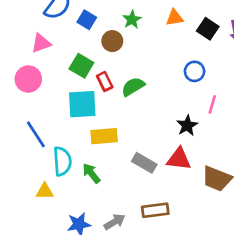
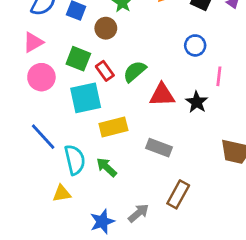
pink circle: (28, 79) -> (41, 77), moved
red triangle: (179, 159) -> (162, 95), moved
brown rectangle: (155, 210) -> (178, 194), turned -45

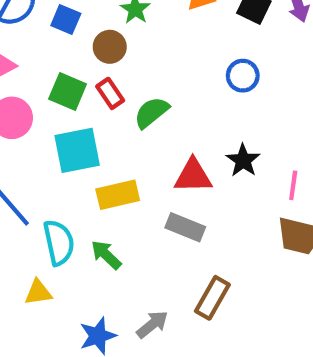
red rectangle: (105, 71) -> (110, 93), moved
pink line: (219, 76) -> (293, 185), moved
red triangle: (162, 95) -> (193, 176), moved

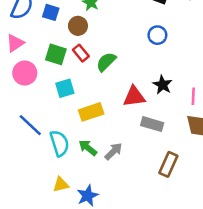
cyan square: (77, 150) -> (65, 88), size x0.7
gray rectangle: (185, 227) -> (152, 124), moved
yellow triangle: (38, 292) -> (61, 185), moved
brown rectangle: (212, 298) -> (168, 164), moved
gray arrow: (152, 324) -> (114, 151), moved

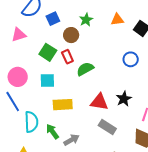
blue square: (51, 12) -> (53, 19), turned 32
pink circle: (25, 73) -> (18, 77), moved

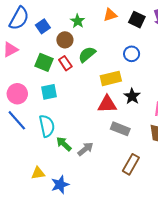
green semicircle: (85, 69) -> (87, 54), moved
yellow rectangle: (63, 105) -> (111, 78), moved
cyan semicircle: (31, 122) -> (47, 126), moved

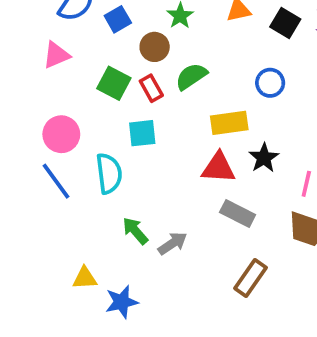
cyan square: (49, 92) -> (142, 133), moved
cyan semicircle: (47, 126) -> (109, 173), moved

